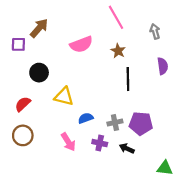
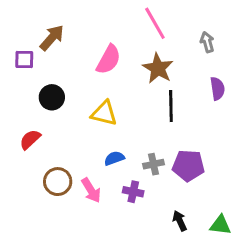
pink semicircle: (81, 44) -> (108, 60), turned -40
brown star: (118, 51) -> (158, 68), size x1.5
yellow triangle: (64, 96) -> (104, 113), moved
brown circle: (23, 135) -> (58, 182), moved
black arrow: (127, 148) -> (180, 221), moved, turned 40

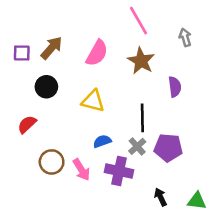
brown arrow: (52, 38) -> (52, 48), moved
purple semicircle: (217, 89) -> (175, 87), moved
black line: (171, 106) -> (142, 118), moved
gray cross: (154, 164) -> (137, 146), turned -30
purple cross: (133, 192) -> (119, 171), size x1.5

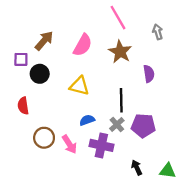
purple square: (22, 53) -> (21, 59), moved
red semicircle: (27, 124) -> (23, 106), turned -56

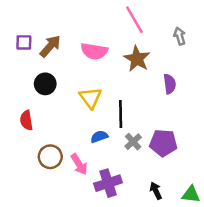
pink semicircle: (83, 45) -> (94, 51), turned 70
purple square: (21, 59) -> (24, 42), moved
yellow triangle: (79, 86) -> (90, 98), turned 40
black line: (121, 100) -> (121, 114), moved
purple cross: (101, 145) -> (108, 183), moved, turned -30

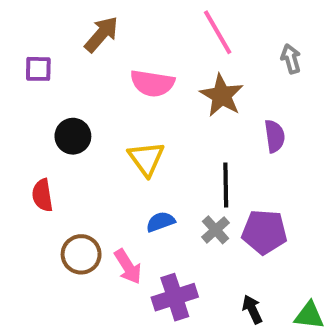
brown arrow: (50, 46) -> (101, 34), moved
black line: (121, 114) -> (226, 185), moved

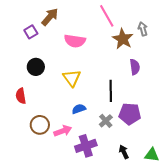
purple square: (38, 69) -> (31, 32), moved, turned -32
brown star: (222, 95) -> (123, 39), moved
gray cross: (216, 230) -> (106, 121), moved
pink arrow: (128, 267) -> (63, 131), turned -78

